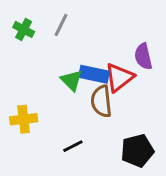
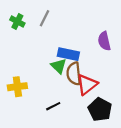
red triangle: (119, 77) -> (87, 84), moved
green triangle: (71, 80) -> (59, 66), moved
black pentagon: (137, 151) -> (100, 109), turned -30

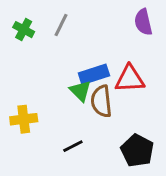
purple semicircle: (104, 41) -> (143, 22), moved
blue rectangle: (68, 54) -> (94, 74), turned -30
red triangle: (87, 84) -> (130, 79), moved, turned 35

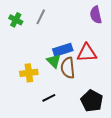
yellow cross: (24, 119) -> (29, 73), moved

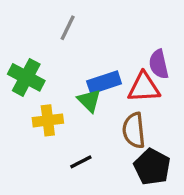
purple semicircle: (96, 15) -> (159, 64), moved
green cross: (16, 20) -> (26, 77), moved, size x1.5
brown semicircle: (68, 68) -> (134, 130), moved

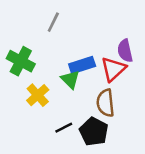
red triangle: (144, 87) -> (113, 69), turned -40
yellow cross: (48, 120) -> (38, 95), turned -35
black pentagon: (152, 167) -> (94, 132), moved

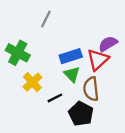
purple semicircle: (125, 51) -> (108, 44), turned 72
green triangle: (70, 79) -> (72, 74), moved
black line: (64, 128) -> (55, 98), moved

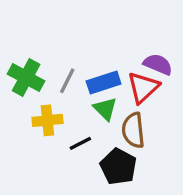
gray line: (46, 19) -> (67, 81), moved
purple semicircle: (108, 44) -> (158, 64), turned 54
yellow cross: (32, 82) -> (47, 120), turned 36

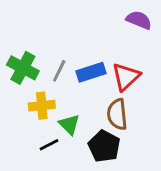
purple semicircle: (158, 64) -> (139, 20), moved
green triangle: (105, 109) -> (69, 124), moved
black line: (80, 143) -> (49, 145), moved

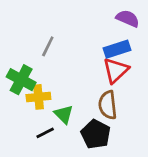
green cross: (23, 68) -> (21, 80), moved
gray line: (59, 71) -> (48, 46), moved
blue rectangle: (91, 72) -> (117, 49), moved

